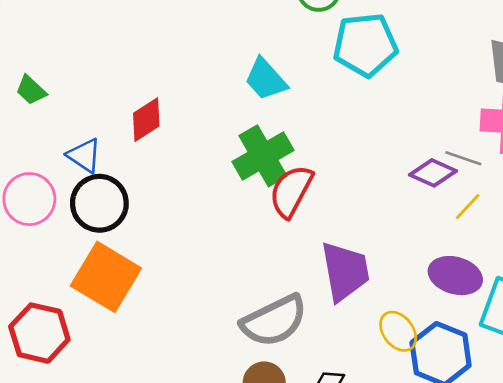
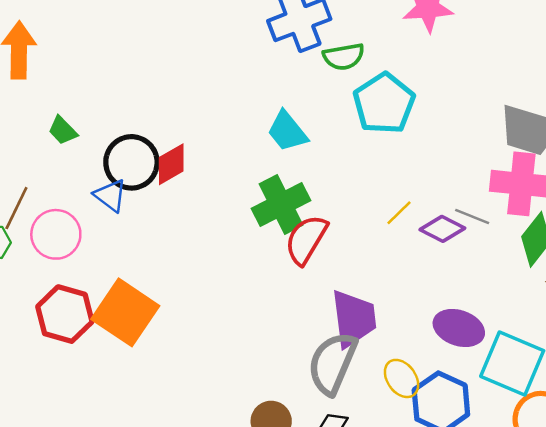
cyan pentagon: (365, 45) -> (384, 103), turned -30
black circle: (99, 203) -> (131, 162), moved
yellow line: (468, 207) -> (399, 213), moved
gray semicircle: (274, 321) -> (332, 363), moved, turned 136
red hexagon: (39, 333) -> (65, 314), moved

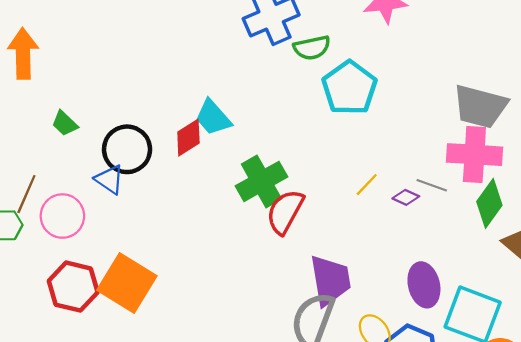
cyan trapezoid: (287, 131) -> (213, 118), moved
red diamond: (171, 164) -> (188, 138), moved
purple diamond: (442, 229) -> (406, 197), size x0.7
purple ellipse: (459, 328) -> (424, 285), turned 60

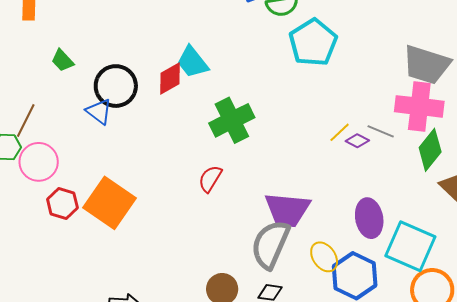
yellow line: (367, 185) -> (340, 132), moved
red semicircle: (285, 212) -> (210, 179), moved, size x0.7
pink circle: (62, 216) -> (39, 162), moved
purple trapezoid: (330, 280) -> (287, 210), turned 102
red hexagon: (73, 287) -> (62, 204), size x0.7

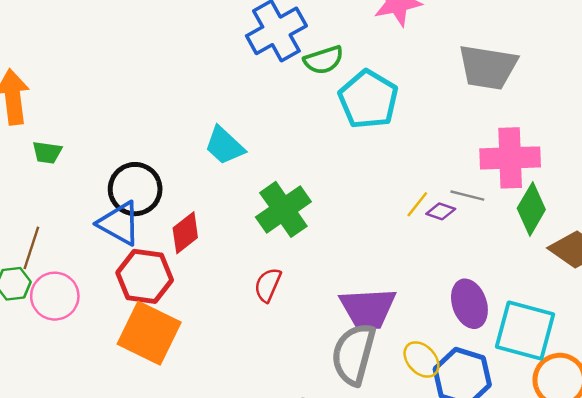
green trapezoid: (62, 61) -> (47, 152), moved, turned -30
gray trapezoid: (426, 65) -> (488, 67), moved
red diamond: (170, 79) -> (185, 233), moved
blue triangle: (99, 112) -> (119, 223), size x1.4
red hexagon: (62, 204) -> (145, 276), moved, size x1.4

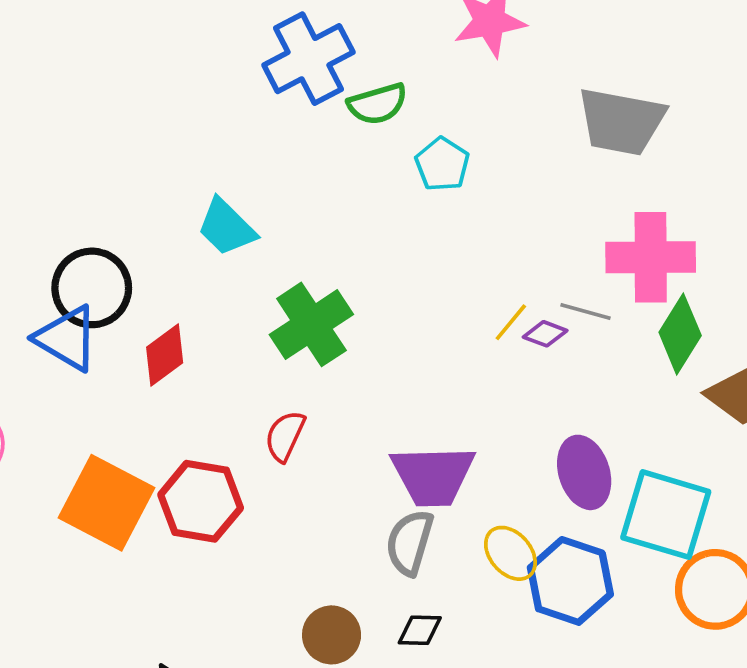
cyan pentagon: (368, 99) -> (442, 164), size x0.6
red hexagon: (145, 276) -> (201, 501), moved
gray semicircle: (354, 354) -> (410, 543), size x0.7

